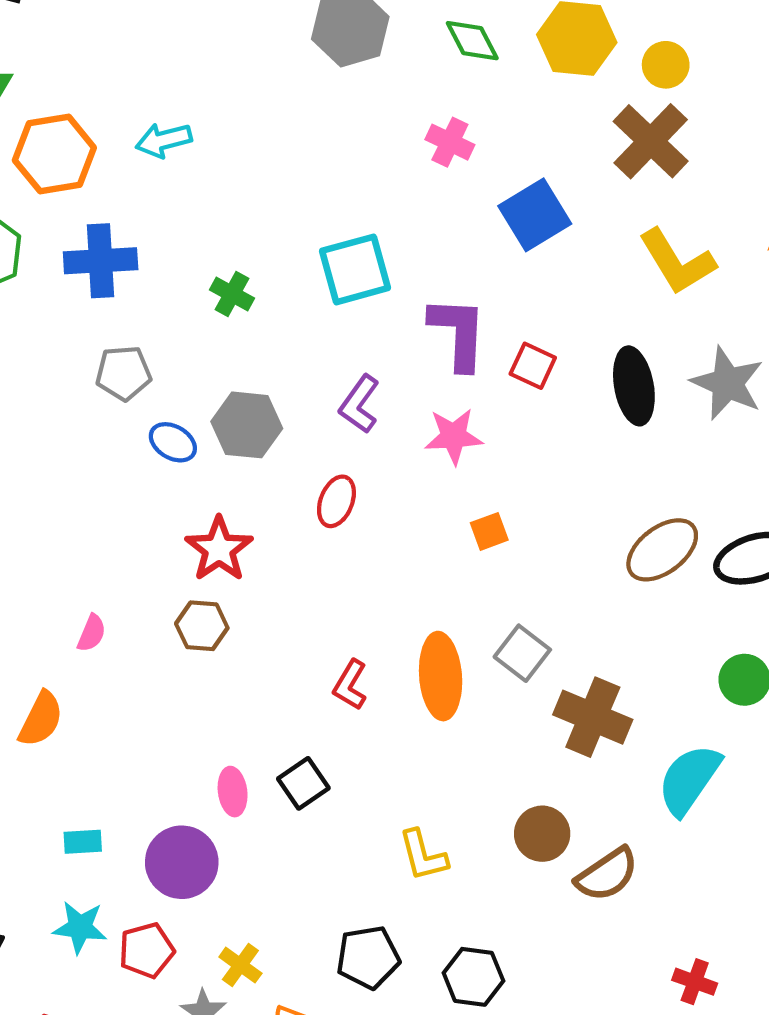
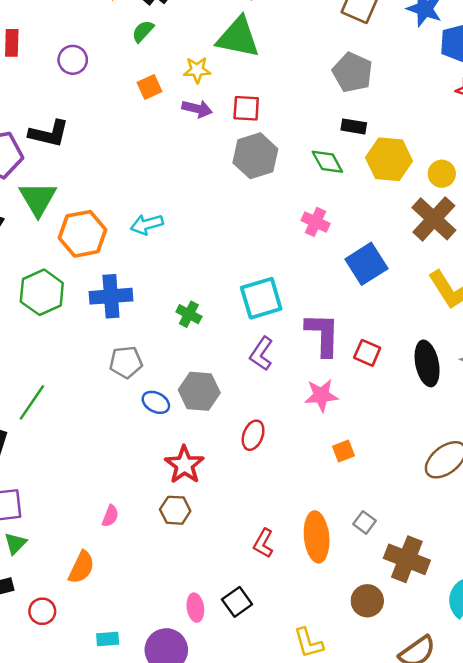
purple L-shape: (359, 404) -> (261, 354), moved
gray square: (522, 653) -> (365, 522), size x0.7
brown circle: (542, 834) -> (367, 601), moved

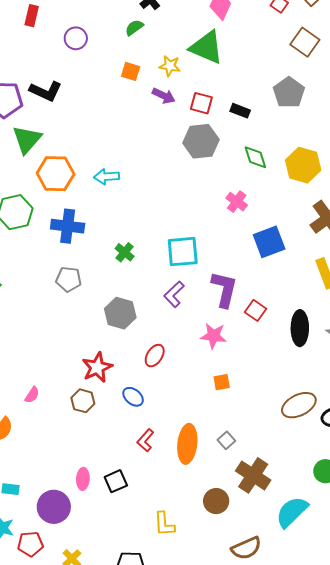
orange square: (150, 87) -> (131, 71), turned 30
black rectangle: (354, 126) -> (240, 111), moved
blue ellipse: (156, 402) -> (133, 397), moved

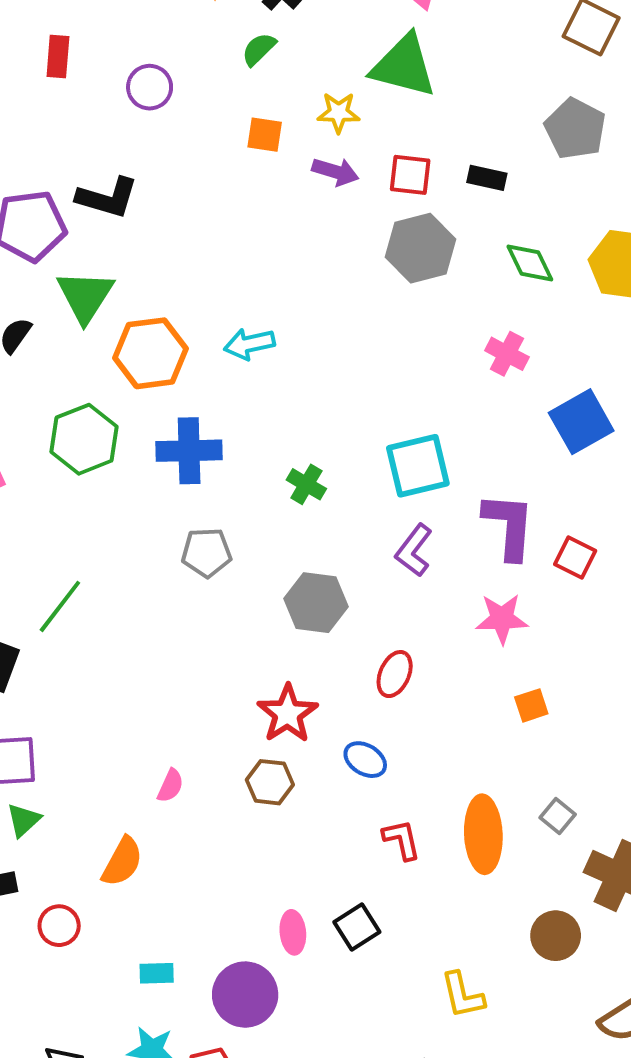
red L-shape: (145, 440) -> (402, 840), turned 135

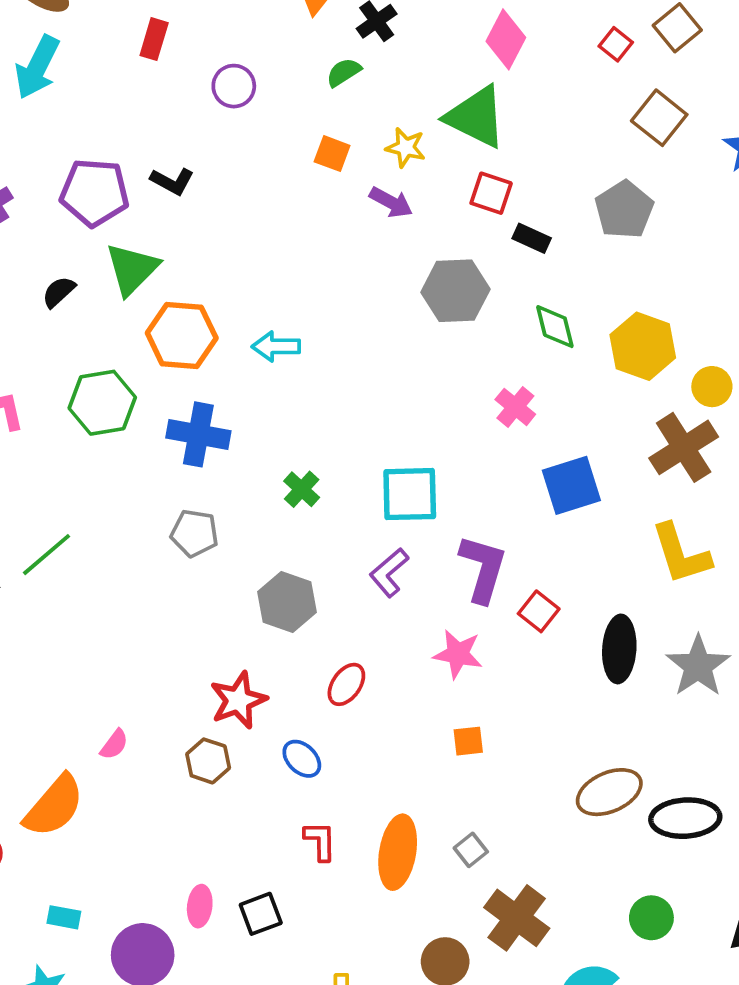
red square: (410, 175) -> (491, 193), moved
black L-shape: (107, 198) -> (172, 181), size x0.7
orange semicircle: (122, 862) -> (54, 806), size x1.4

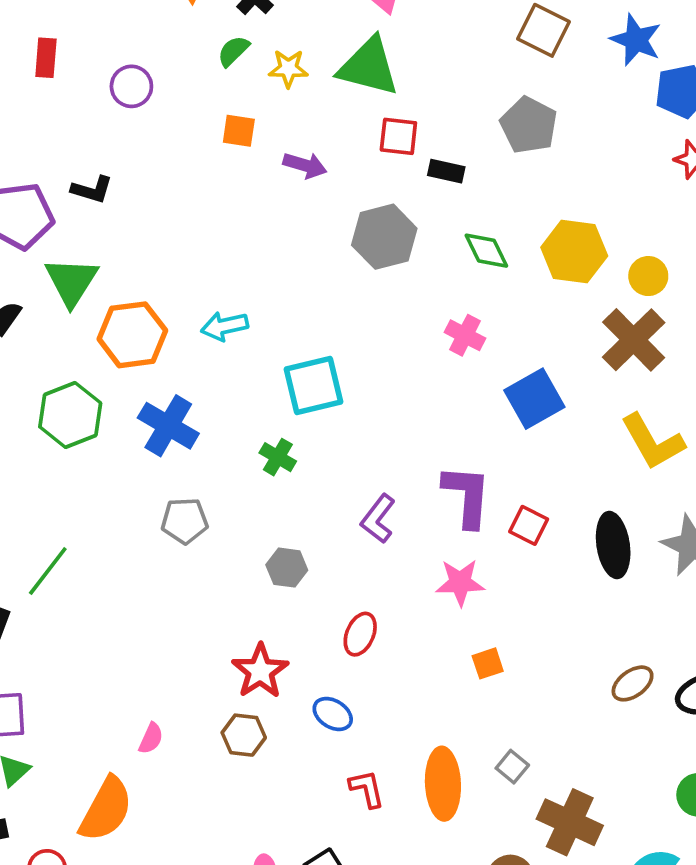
yellow star: (406, 148) -> (288, 69), moved
blue cross: (198, 434) -> (168, 426), turned 32
cyan square: (410, 494) -> (314, 385), moved
gray hexagon: (287, 602) -> (287, 568), size x0.7
brown ellipse: (609, 792) -> (633, 683), size x0.7

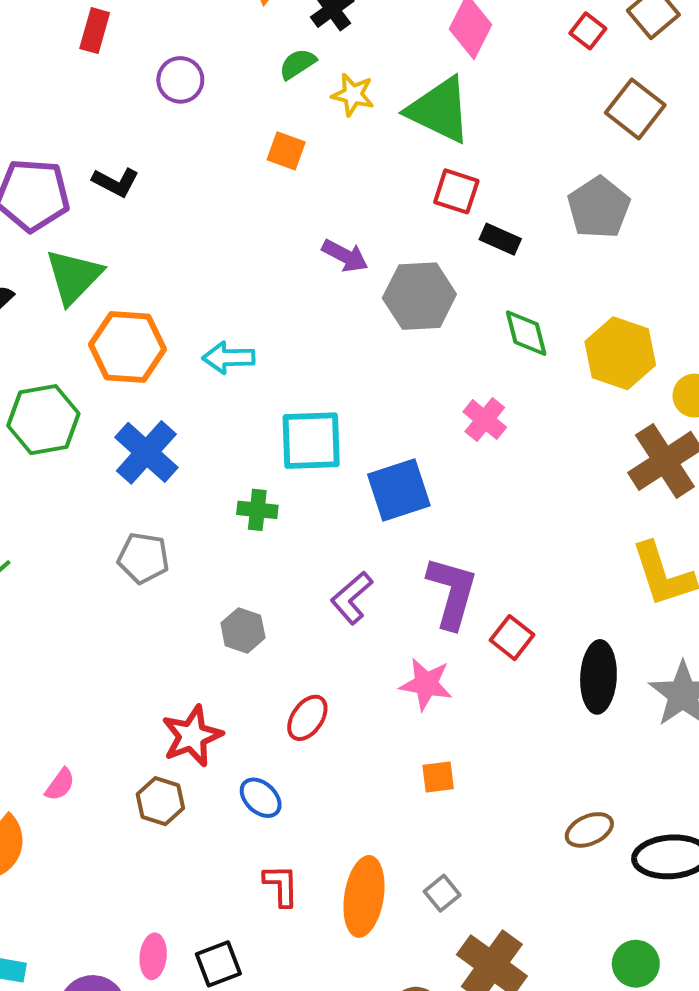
purple arrow: (305, 165) -> (345, 256), moved
blue square: (534, 399) -> (399, 490), moved
green cross: (278, 457) -> (257, 510), turned -36

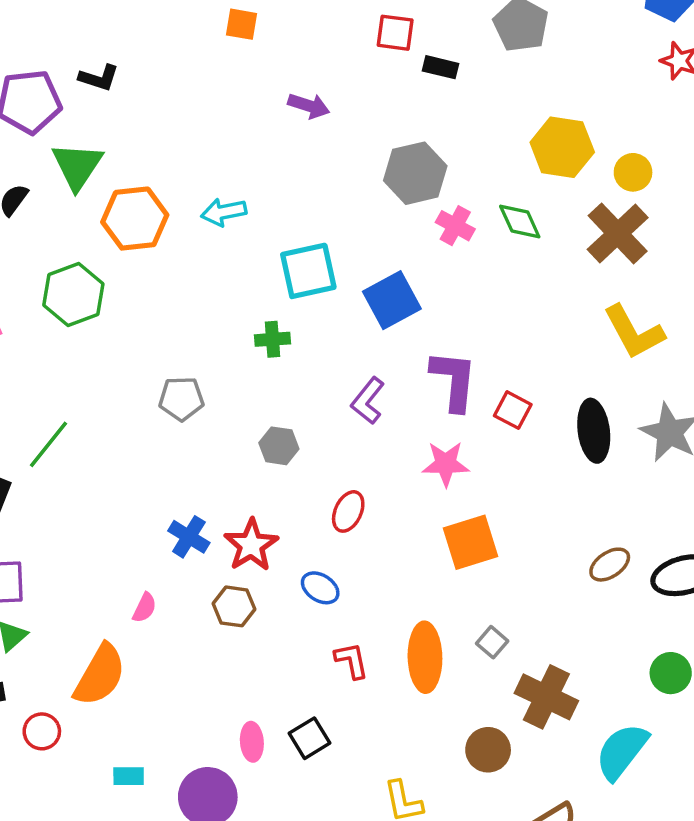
gray hexagon: (419, 296) -> (415, 173), moved
green diamond: (526, 333) -> (520, 221), moved
blue cross: (146, 452) -> (189, 537), moved, size x0.7
orange square: (438, 777) -> (471, 542), size x1.8

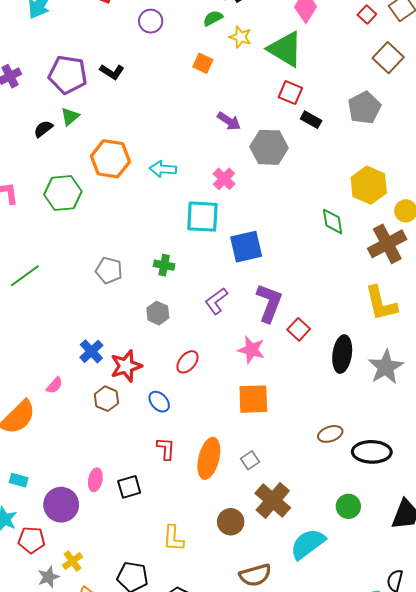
green triangle: (77, 166) -> (70, 117), moved, size x0.6
gray hexagon: (415, 173) -> (269, 147), moved
pink cross: (455, 226) -> (224, 179), moved
green cross: (273, 339) -> (164, 265), moved

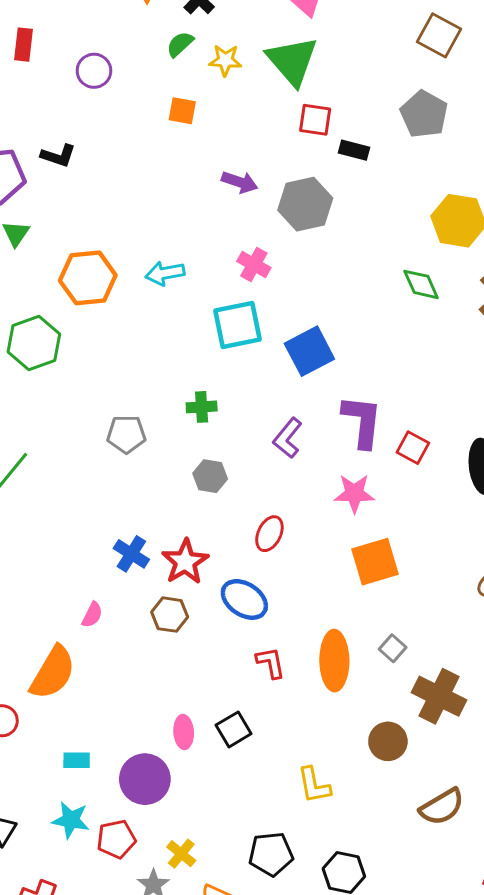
green triangle: (285, 49) -> (292, 61), turned 33
blue ellipse: (159, 402) -> (244, 599), size x1.4

